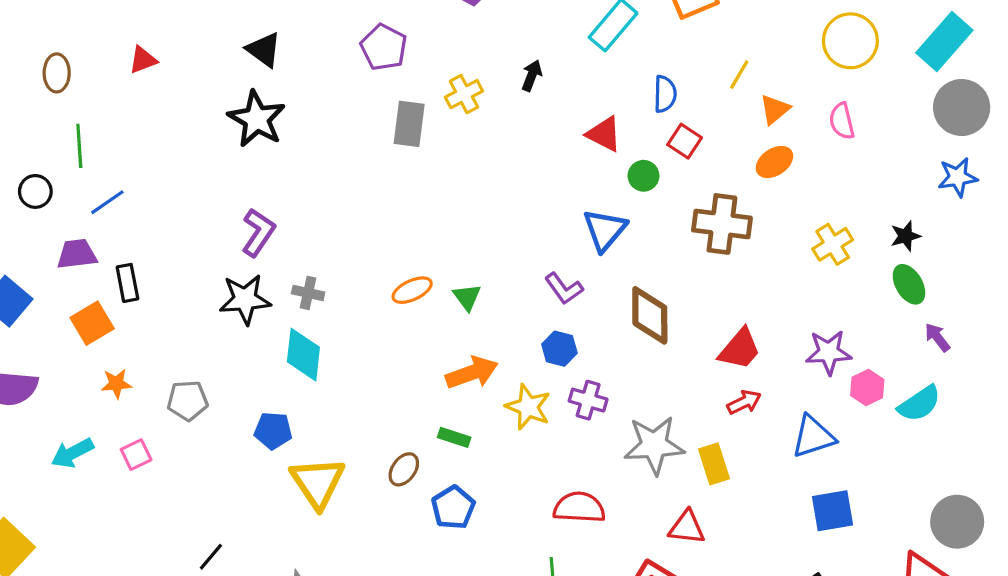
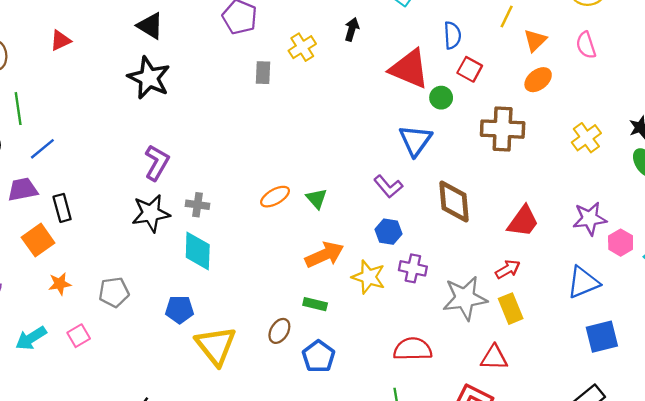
gray rectangle: (409, 124) -> (263, 73), size x0.7
red triangle: (604, 134) -> (409, 69), size x1.5
red arrow: (744, 402) -> (508, 269), moved

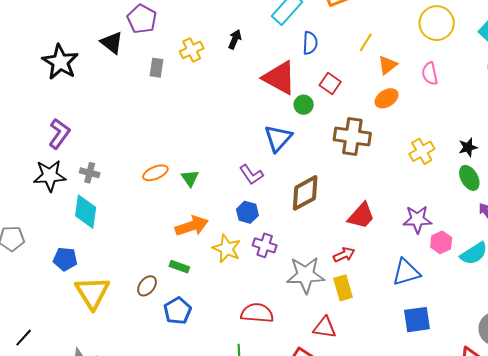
black triangle: (150, 26) -> (112, 43), moved
blue semicircle: (452, 35) -> (310, 43), moved
brown diamond: (454, 201) -> (305, 193), turned 60

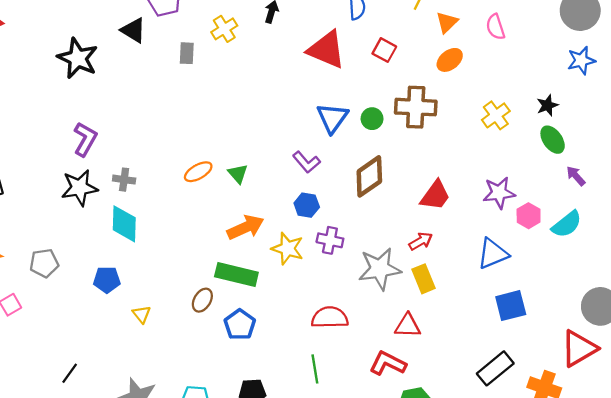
green circle: (304, 105) -> (372, 119), moved
green rectangle: (179, 267) -> (236, 275), size x1.8
yellow triangle: (92, 293) -> (142, 314), size x0.5

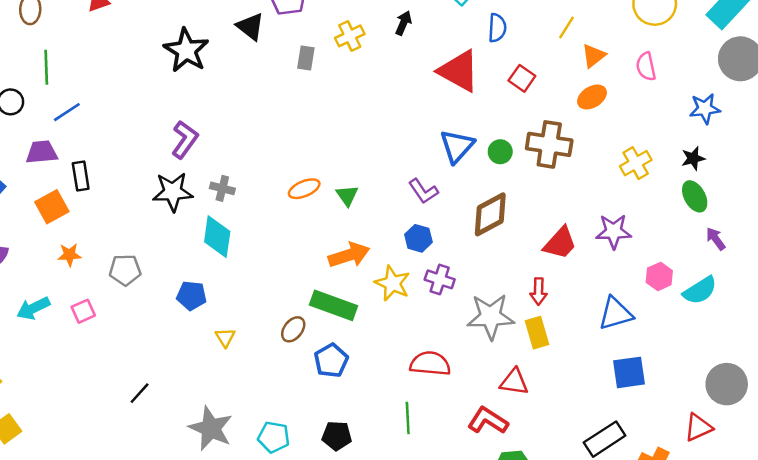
blue star: (581, 60) -> (705, 109), moved
purple star: (499, 193) -> (614, 231), moved
red arrow: (421, 241) -> (539, 291), turned 115
red triangle: (579, 349) -> (698, 427), size x0.7

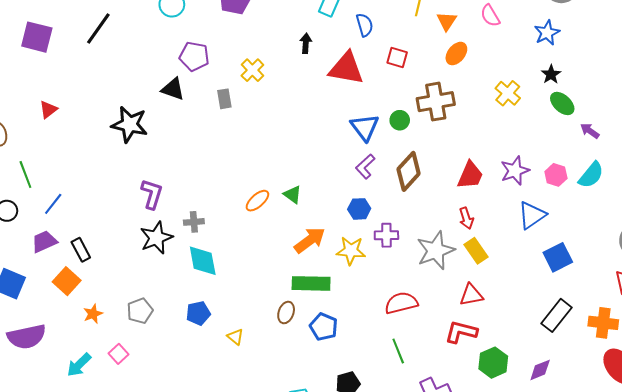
black arrow: (403, 23) -> (306, 43), moved
purple L-shape: (423, 191) -> (365, 166), moved, turned 100
purple star: (614, 231) -> (515, 171), moved

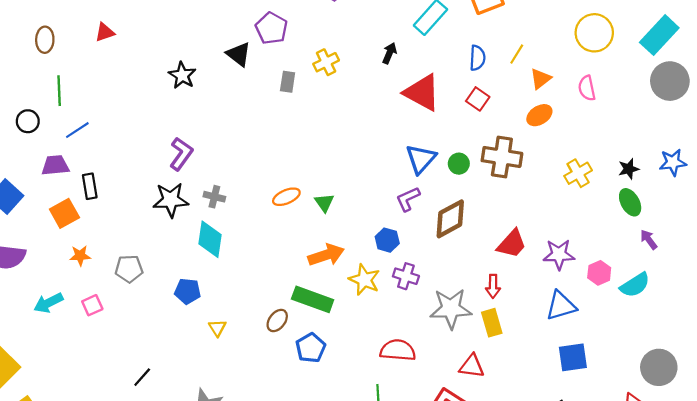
blue semicircle: (365, 25) -> (477, 58), moved
blue star: (547, 33) -> (673, 162), moved
black star: (129, 124) -> (182, 75), size x0.7

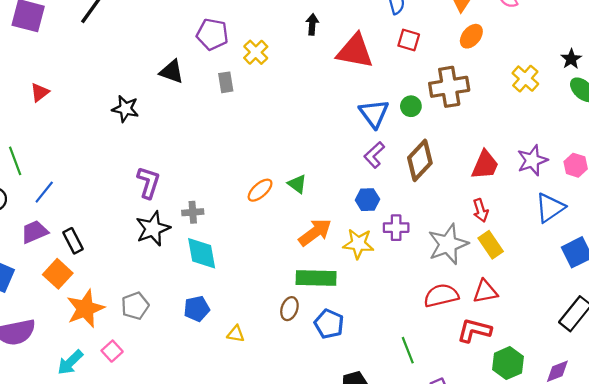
purple pentagon: (271, 28) -> (212, 34), moved
orange star: (80, 256) -> (85, 309), size x1.8
yellow triangle: (217, 328) -> (236, 334), turned -30
red semicircle: (398, 350) -> (441, 296), moved

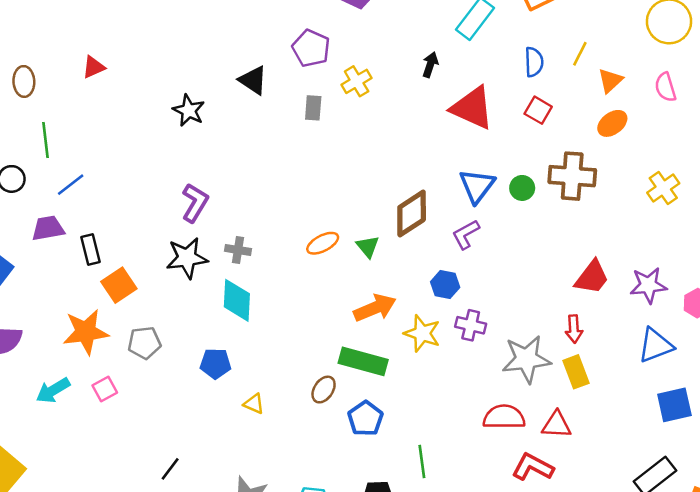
brown diamond: (420, 160) -> (412, 214), moved
orange square: (58, 274) -> (119, 285), moved
green line: (408, 350) -> (422, 461), moved

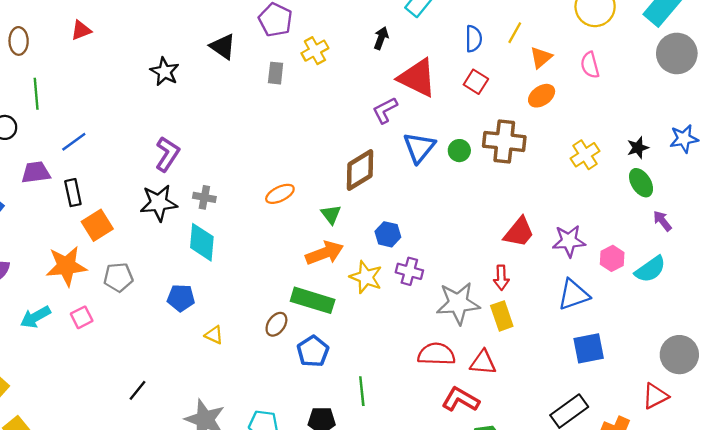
blue line: (71, 185) -> (74, 142), moved
purple L-shape: (466, 234) -> (385, 110), moved
green triangle: (368, 247) -> (331, 214), moved

